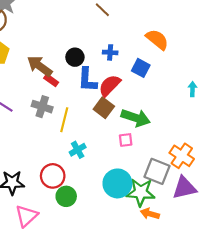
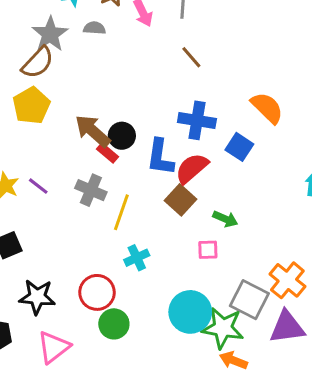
blue cross: (110, 52) -> (197, 120), size x1.6
black circle: (75, 57) -> (122, 136), moved
green arrow: (136, 118) -> (225, 219), size x0.6

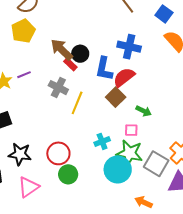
blue square: (239, 147) -> (164, 14), moved
purple line: (38, 186) -> (24, 75), moved, turned -64
cyan cross: (137, 258) -> (102, 141), moved
green star: (223, 328) -> (129, 153), moved

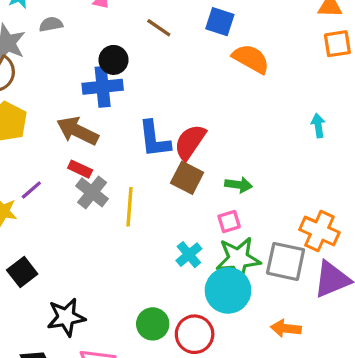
blue cross: (129, 47) -> (103, 87), moved
black circle: (80, 54) -> (113, 60), moved
red rectangle: (70, 64) -> (80, 169), moved
gray cross: (58, 88) -> (92, 192), turned 30
red circle: (58, 153) -> (195, 334), moved

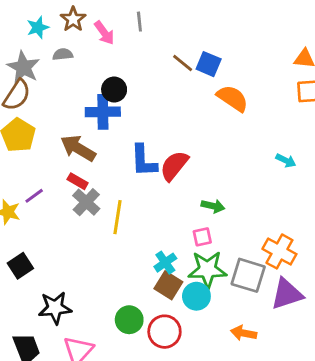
brown line: (159, 28) -> (183, 63), moved
cyan arrow: (318, 126) -> (286, 161), turned 120
brown square: (187, 178) -> (168, 285), moved
cyan circle: (228, 290) -> (196, 296), size x0.7

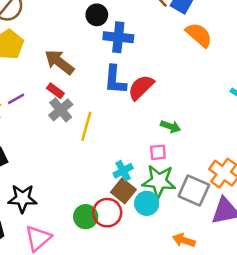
blue cross: (103, 112) -> (118, 37), moved
red circle: (164, 332) -> (107, 213), moved

